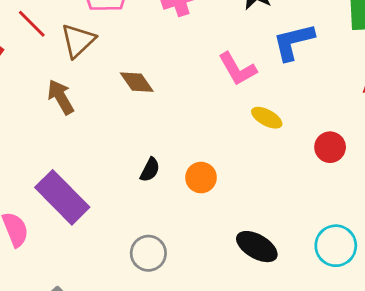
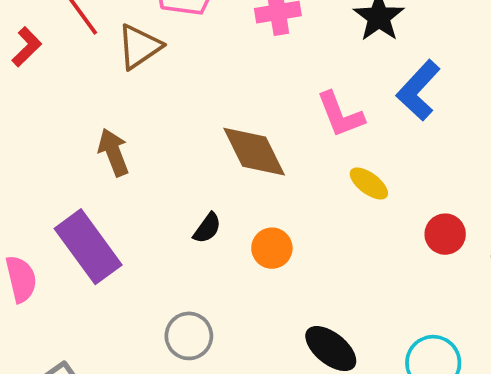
blue L-shape: (293, 42) -> (418, 90), turned -42
brown diamond: (137, 82) -> (254, 152), moved, size x1.5
brown arrow: (61, 97) -> (113, 152), moved

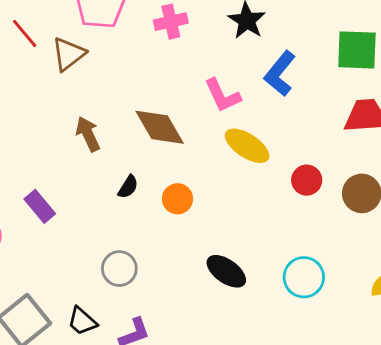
brown arrow: (113, 152) -> (88, 134), moved
yellow ellipse: (369, 183) -> (247, 146), size x1.5
purple rectangle: (88, 247) -> (40, 206), size x0.6

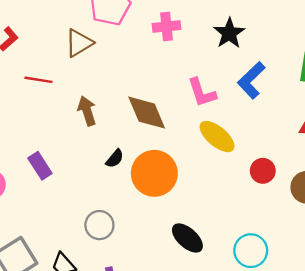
red line: (25, 33) -> (39, 80), moved, turned -48
orange circle: (177, 199) -> (154, 173), size x1.8

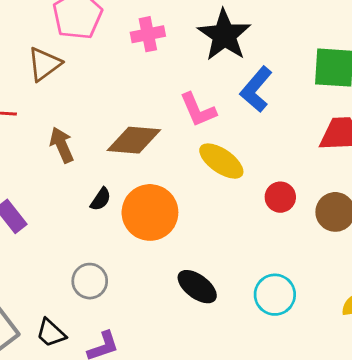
black star: (229, 33) -> (224, 35), size x1.4
brown diamond: (147, 113) -> (134, 140), turned -57

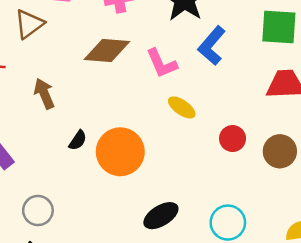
brown diamond: (134, 140) -> (107, 50), moved
yellow ellipse: (221, 161) -> (182, 107), size x0.7
gray circle: (90, 281) -> (38, 210), moved
black ellipse: (197, 287) -> (161, 216), turned -68

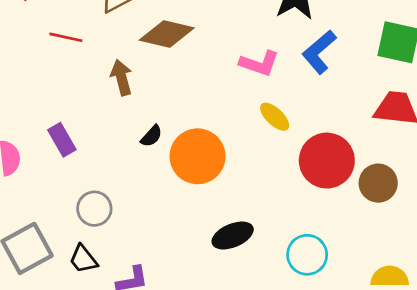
brown diamond: (107, 50) -> (167, 34), moved
pink L-shape: (162, 63) -> (259, 63), turned -56
red circle: (233, 139) -> (327, 161), size x1.8

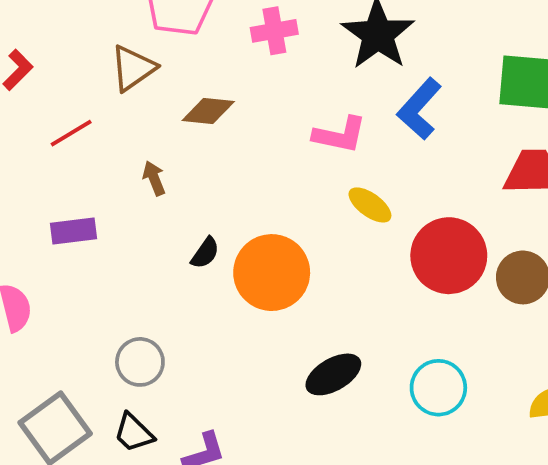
brown diamond: (167, 34) -> (208, 111), size x0.7
red line: (66, 37) -> (71, 133), turned -36
brown arrow: (121, 77) -> (154, 178), size x0.7
purple rectangle: (62, 140) -> (74, 231), moved, turned -60

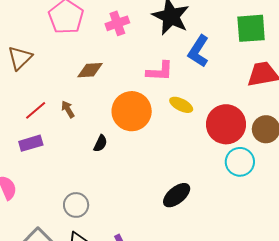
brown triangle: (133, 68) -> (20, 58), moved
red line: (71, 133) -> (36, 110), moved
orange circle: (272, 273) -> (132, 111), moved
cyan circle: (438, 388) -> (240, 162), moved

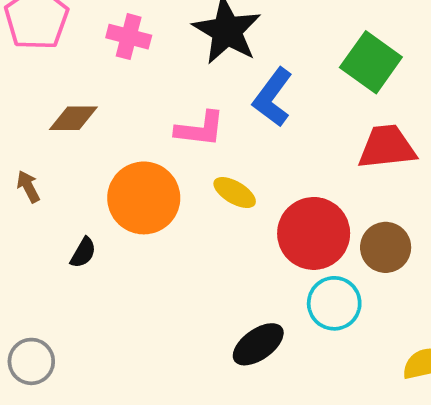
pink cross: (117, 23) -> (129, 37), turned 30
green square: (251, 28) -> (371, 62), turned 36
black ellipse: (177, 195) -> (258, 344), moved

